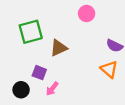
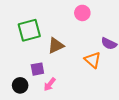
orange triangle: (109, 69) -> (93, 60), moved
purple square: (39, 73) -> (37, 69), turned -32

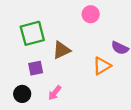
orange triangle: (93, 60) -> (102, 66), turned 48
purple square: (37, 69) -> (36, 68), moved

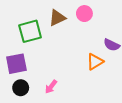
brown triangle: (61, 50) -> (57, 18), moved
purple square: (36, 68) -> (16, 64), moved, size x1.5

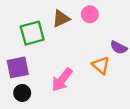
orange triangle: (95, 62) -> (101, 65), turned -48
pink arrow: (51, 87) -> (62, 80), moved, size x1.6

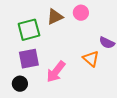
purple square: (18, 67) -> (29, 59), moved

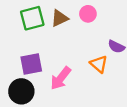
green square: (29, 30) -> (32, 18), moved
black circle: (20, 84) -> (21, 91), size x1.5

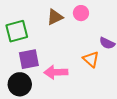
green square: (32, 18) -> (17, 31), moved
pink arrow: (61, 78) -> (56, 72), turned 50

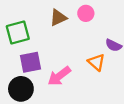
pink arrow: (56, 72) -> (59, 76), turned -35

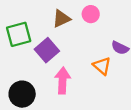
purple square: (31, 62) -> (47, 50), moved, turned -30
pink arrow: (59, 76) -> (63, 81), turned 130

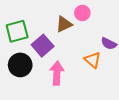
brown triangle: (61, 19) -> (64, 24), moved
black circle: (22, 94) -> (20, 65), moved

